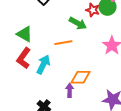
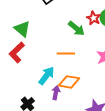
orange line: (63, 43) -> (66, 53), moved
cyan arrow: (43, 65) -> (47, 76), moved

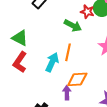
orange line: (66, 53) -> (68, 52), turned -66
cyan arrow: (47, 76) -> (52, 62), moved

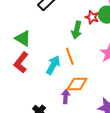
green arrow: (73, 26) -> (77, 30), turned 72
orange line: (68, 52) -> (70, 56), turned -36

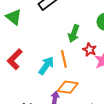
red star: (92, 17) -> (90, 50), moved
green triangle: (23, 38) -> (14, 17), moved

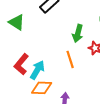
cyan arrow: (46, 66) -> (37, 70), moved
orange diamond: (68, 87) -> (42, 88), moved

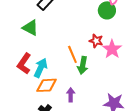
green triangle: (17, 22) -> (30, 28), moved
green arrow: (78, 33) -> (83, 65), moved

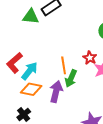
green triangle: (30, 28) -> (31, 17), moved, turned -36
purple arrow: (71, 95) -> (56, 92), moved, size x1.5

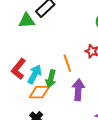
green arrow: (71, 78) -> (51, 79), moved
purple arrow: (56, 92) -> (78, 90), moved

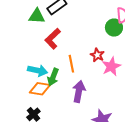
red L-shape: (18, 69) -> (53, 39), moved
cyan arrow: (35, 74) -> (38, 71), turned 66

